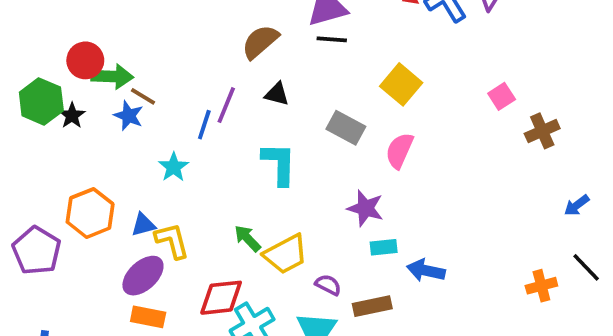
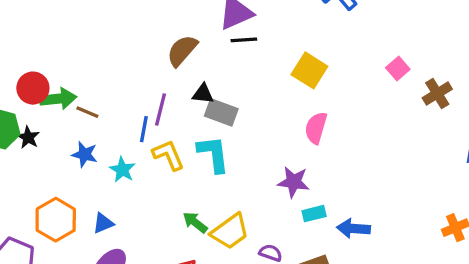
blue star: (129, 116) -> (85, 154), moved
gray rectangle: (346, 128) -> (221, 112), moved
yellow L-shape: (172, 241) -> (168, 155), moved

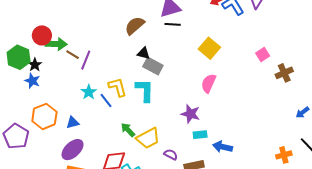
purple line: (161, 110) -> (86, 60), moved
blue line: (144, 129) -> (106, 100), moved, turned -56
blue star: (85, 154) -> (32, 81), moved

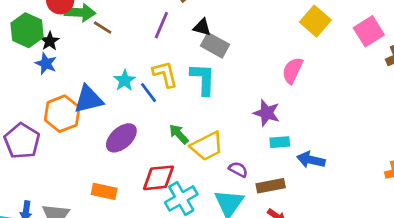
yellow square: (209, 48) -> (315, 21), moved
pink square: (263, 55) -> (369, 31), size x1.5
purple line: (86, 60) -> (161, 25), moved
blue triangle: (73, 123) -> (88, 99), moved, size x1.6
purple ellipse: (73, 150) -> (121, 138), moved

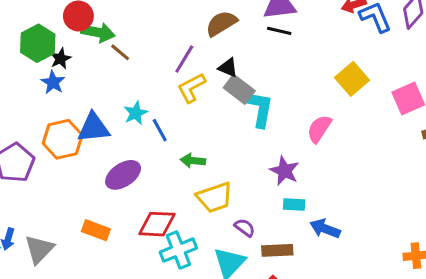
yellow L-shape: (165, 74) -> (191, 88), moved, turned -112
cyan L-shape: (203, 79) -> (260, 109), moved
green arrow: (179, 134) -> (193, 161), moved, turned -50

